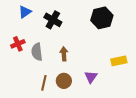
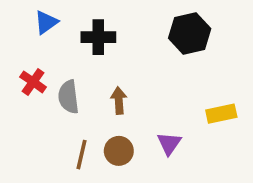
black cross: (53, 20) -> (98, 37), turned -30
red cross: (18, 44) -> (33, 82), turned -32

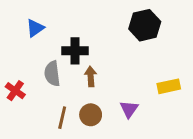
blue triangle: (46, 22) -> (35, 28), moved
black cross: (98, 37) -> (75, 51), moved
red cross: (33, 82) -> (15, 91), moved

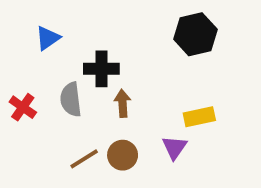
yellow rectangle: (169, 86) -> (199, 117), moved
red cross: (15, 91) -> (23, 107), moved
brown line: (62, 118) -> (84, 159), turned 45

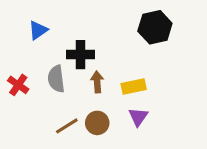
yellow rectangle: (199, 117) -> (134, 86), moved

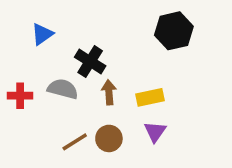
black cross: (81, 55) -> (90, 62), turned 32
gray semicircle: (56, 79) -> (63, 89), turned 112
red cross: (18, 85) -> (20, 96), turned -35

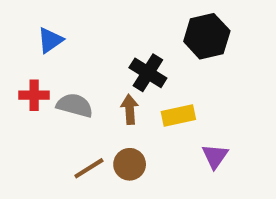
black cross: (90, 62) -> (148, 73), moved
red cross: (20, 96) -> (34, 95), moved
purple triangle: (155, 132) -> (215, 156), moved

